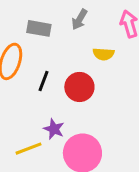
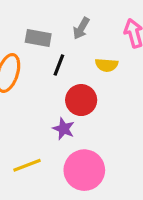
black line: (43, 81) -> (59, 65), moved
purple star: (54, 129) -> (64, 129), moved

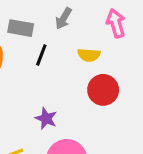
red circle: (81, 100) -> (103, 90), moved

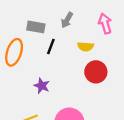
purple star: (46, 118) -> (42, 86), moved

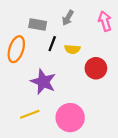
yellow semicircle: (85, 47) -> (72, 49), moved
purple star: (42, 86) -> (43, 82), size x1.6

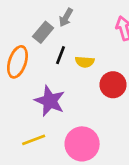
gray arrow: (68, 18) -> (66, 17), moved
gray rectangle: (38, 25) -> (43, 32), turned -60

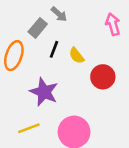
gray arrow: (66, 17) -> (59, 14), turned -78
yellow semicircle: (85, 62) -> (77, 56), turned 48

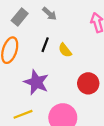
gray rectangle: (38, 28) -> (20, 17), moved
red circle: (103, 77) -> (88, 83), moved

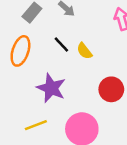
black line: (45, 45) -> (61, 45), turned -64

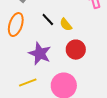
red circle: (111, 89) -> (76, 50), moved

